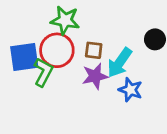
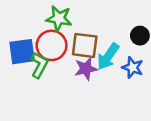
brown square: (94, 50) -> (85, 45), size x1.6
blue star: (130, 90) -> (133, 68), moved

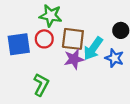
red circle: (52, 45) -> (44, 39), size x0.7
green L-shape: (39, 65) -> (41, 85), moved

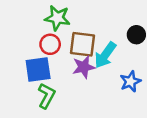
blue square: (19, 44) -> (38, 69), moved
blue star: (114, 58) -> (130, 81), moved, turned 30

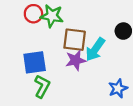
red circle: (50, 44) -> (33, 14), moved
blue star: (130, 81) -> (118, 88), moved

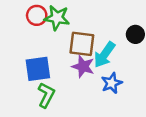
purple star: (76, 60) -> (83, 66), turned 30
blue star: (118, 88) -> (112, 83), moved

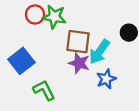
blue square: (38, 69) -> (21, 61), moved, turned -30
green L-shape: (46, 95) -> (44, 90), turned -55

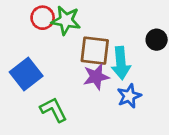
cyan arrow: (99, 52) -> (121, 63), turned -40
purple star: (79, 63) -> (96, 77), turned -30

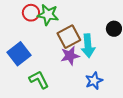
brown square: (95, 51) -> (69, 37), turned -35
blue star: (129, 96) -> (94, 81), moved

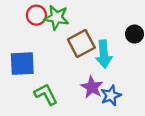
blue square: (19, 54) -> (22, 64), turned 35
purple star: (70, 56) -> (92, 87), moved, turned -30

